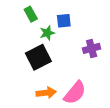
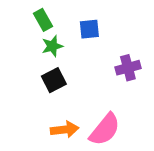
green star: (47, 33) -> (52, 46), moved
black square: (38, 57) -> (54, 80), size x0.7

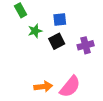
green rectangle: (43, 20) -> (21, 10), moved
black square: (54, 80) -> (57, 41), moved

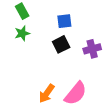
green star: (35, 31) -> (22, 33), moved
orange arrow: (43, 87) -> (47, 93), turned 132

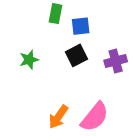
green rectangle: (22, 11) -> (56, 14), moved, turned 40
green star: (22, 33) -> (29, 60), moved

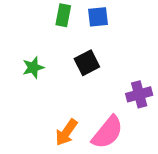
blue square: (81, 26) -> (98, 17), moved
purple cross: (116, 61) -> (139, 94), moved

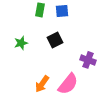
purple cross: (139, 94) -> (88, 60), turned 35

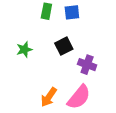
purple cross: (88, 60) -> (87, 65), moved

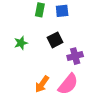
purple cross: (87, 65) -> (75, 56), turned -35

